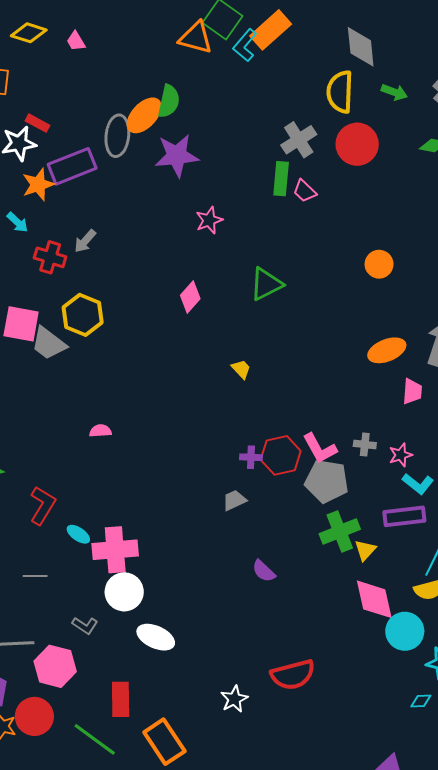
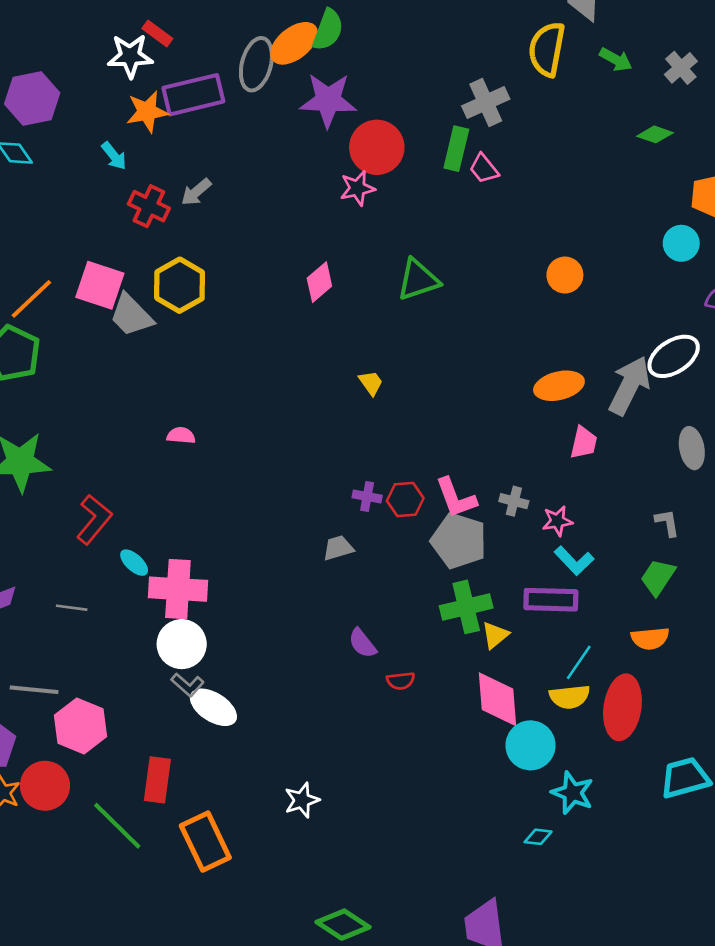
red circle: (357, 144) -> (377, 147), moved
red hexagon: (281, 455) -> (405, 500), size x0.7
gray L-shape: (85, 625) -> (188, 685), moved
red semicircle: (293, 675) -> (401, 681), moved, size x0.5

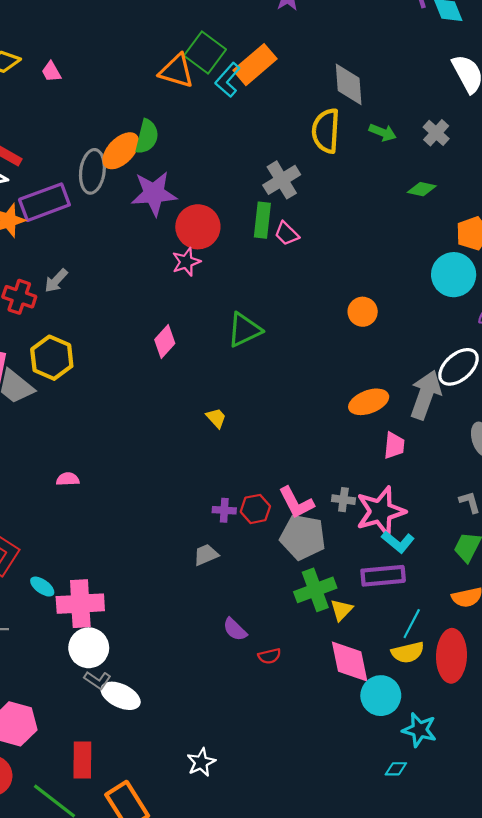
cyan circle: (681, 243) -> (454, 275), size x1.5
pink star: (557, 521) -> (381, 511), size x2.0

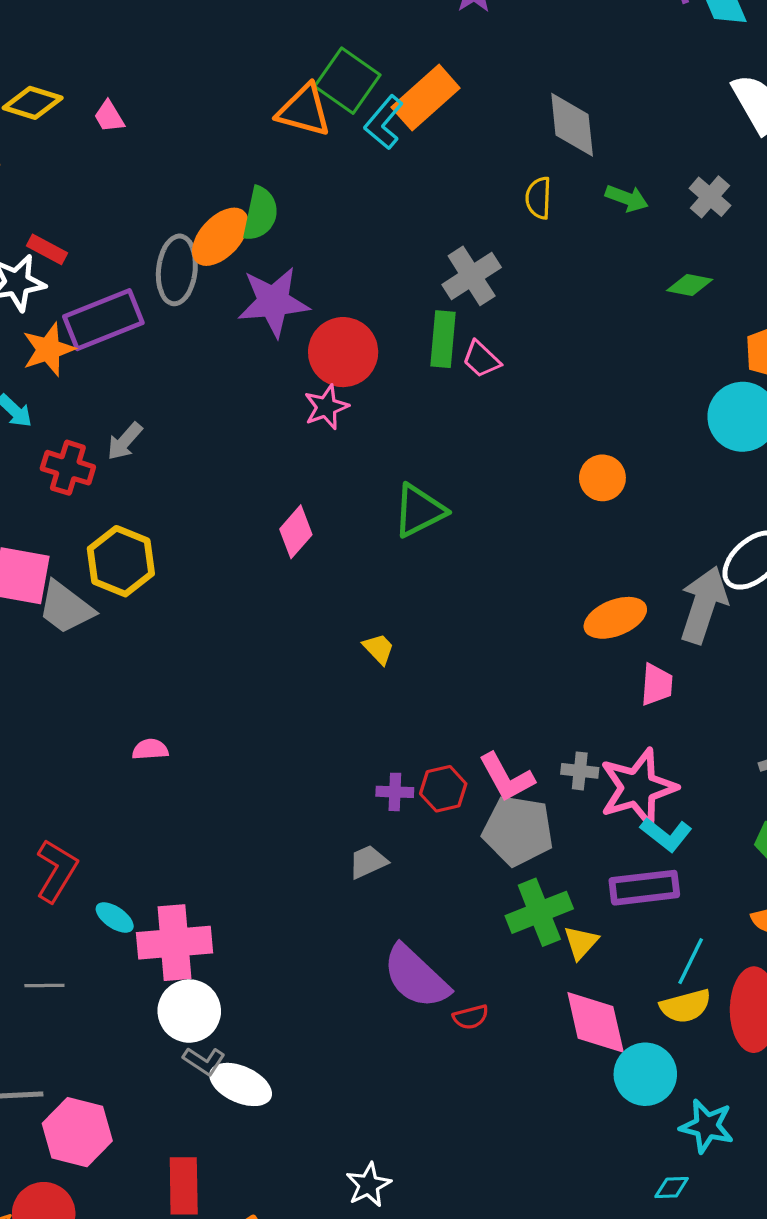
yellow semicircle: (326, 131) -> (538, 198), size x0.6
purple semicircle: (235, 629) -> (416, 977), size x1.8

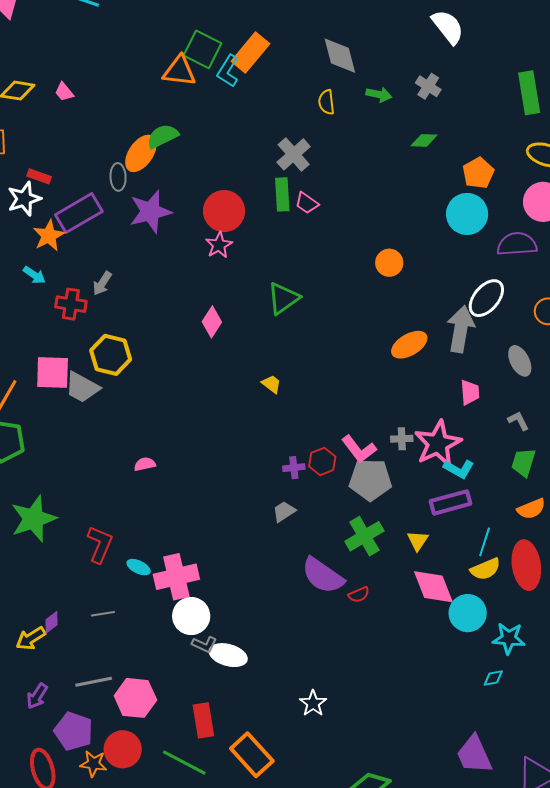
green semicircle: (260, 214) -> (163, 136), turned -120
gray ellipse: (177, 270) -> (118, 177), size x0.7
purple star: (273, 302) -> (150, 212), moved
pink trapezoid: (657, 685) -> (470, 392), moved
green cross: (539, 912) -> (364, 536), moved

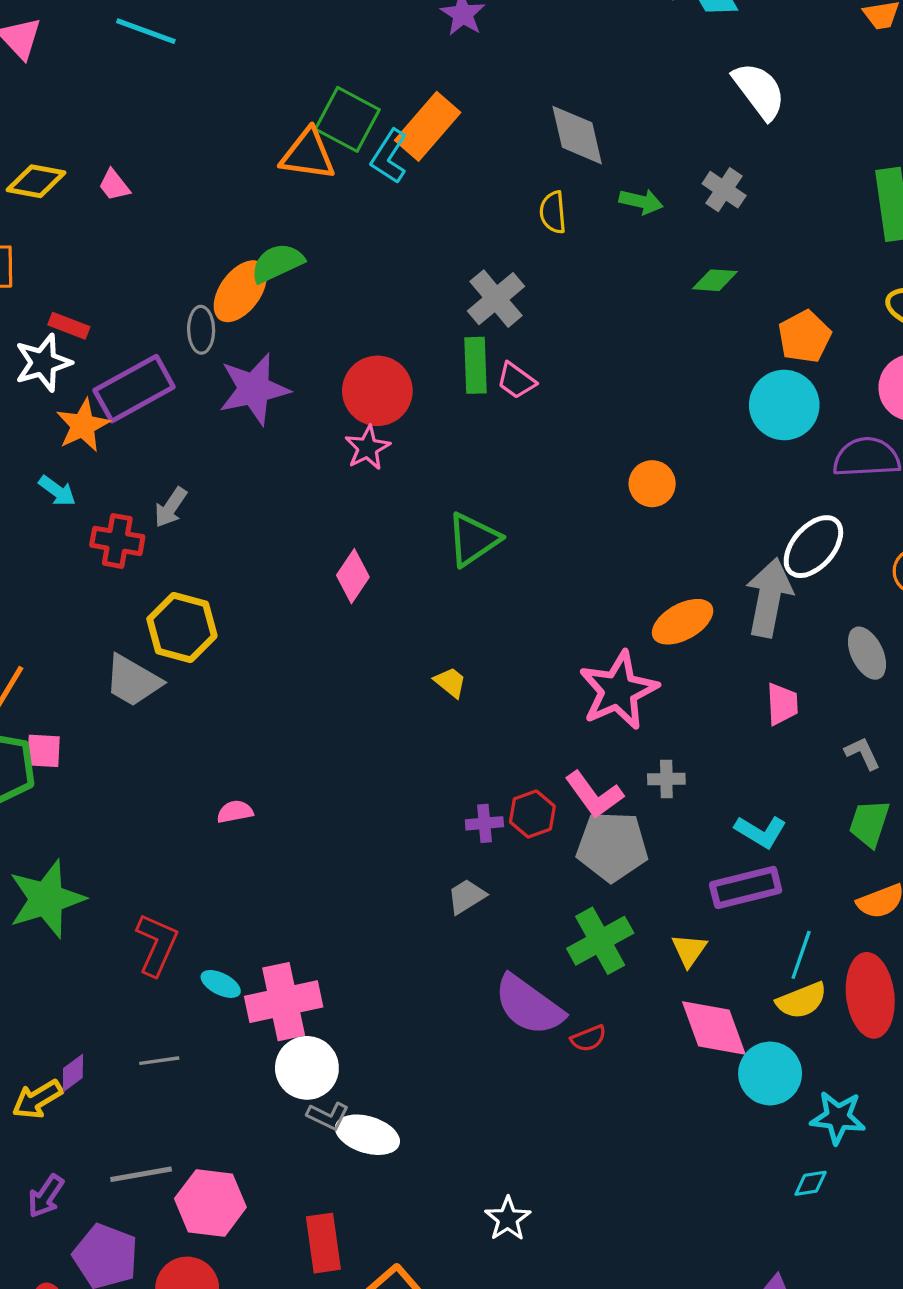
pink square: (53, 372) -> (43, 751), moved, size x0.6
pink star: (438, 444) -> (618, 690), moved

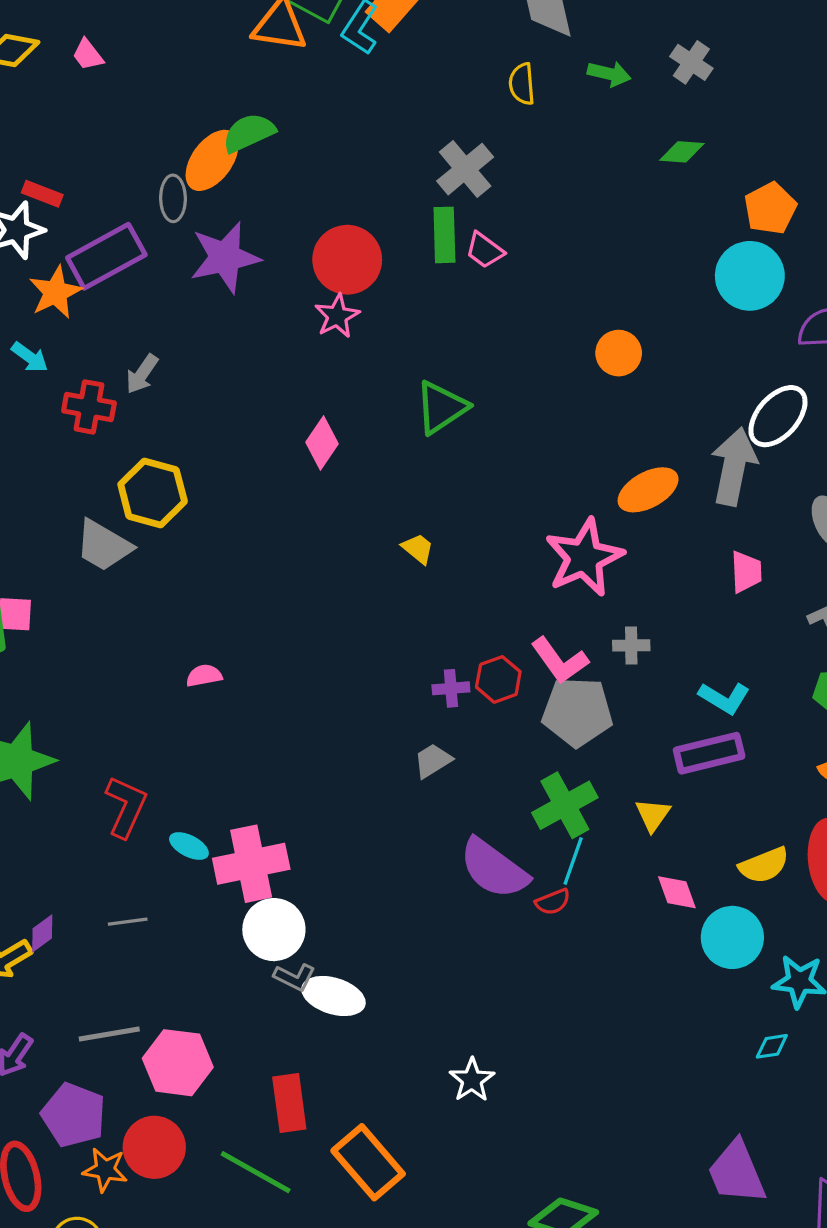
cyan line: (801, 955) -> (573, 861), moved
pink diamond: (714, 1028) -> (677, 892), size x0.6

